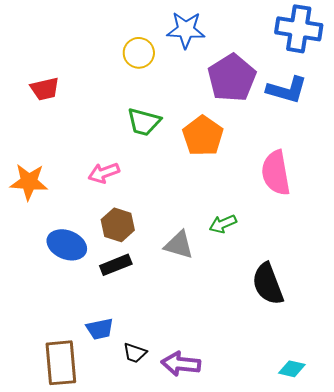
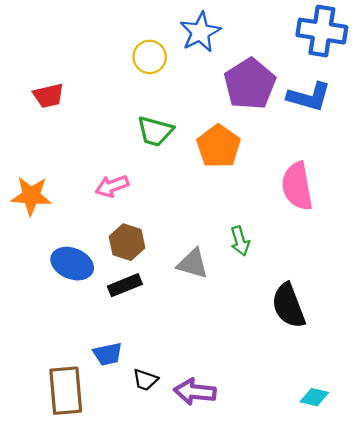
blue star: (186, 30) -> (200, 32), turned -30
green arrow: (223, 224) -> (240, 241), turned -84

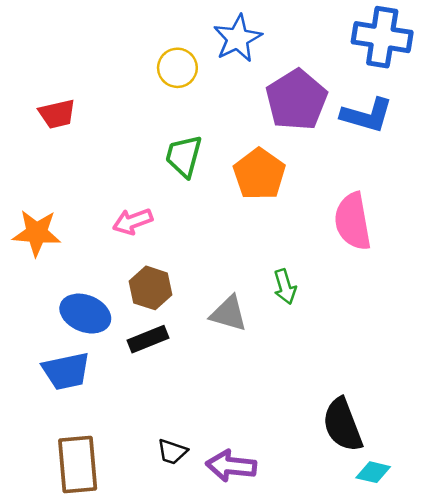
green trapezoid: (155, 131) -> (184, 156), turned 90
black semicircle: (289, 306) -> (343, 425), moved
blue trapezoid: (108, 354) -> (66, 371), moved, size x1.4

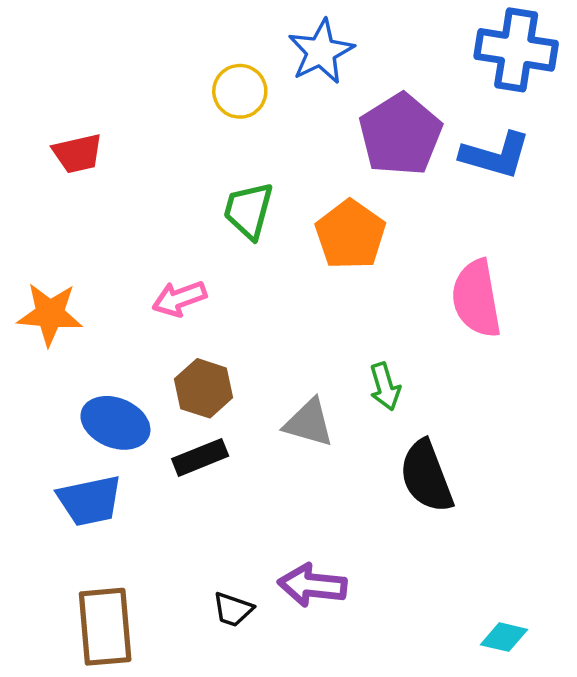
black semicircle: (343, 425) -> (426, 476), moved
purple arrow: (231, 466) -> (312, 585), moved

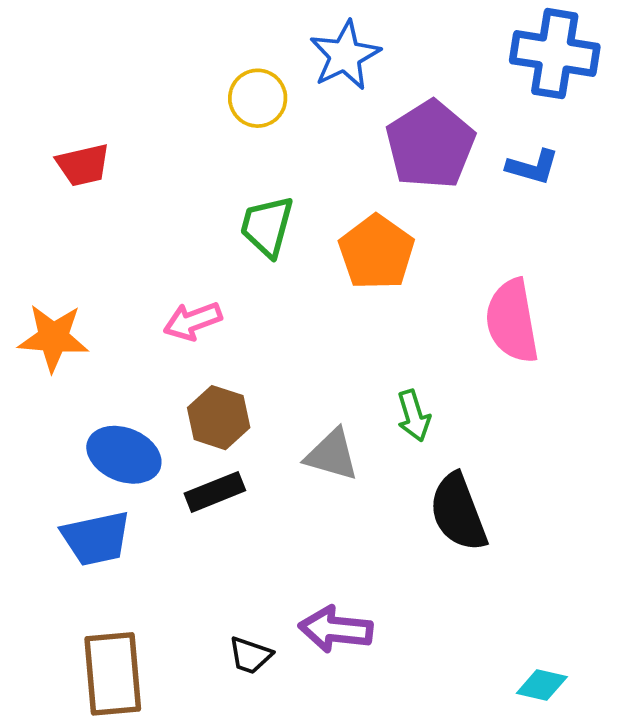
blue L-shape: (495, 155) -> (533, 167), size x0.7

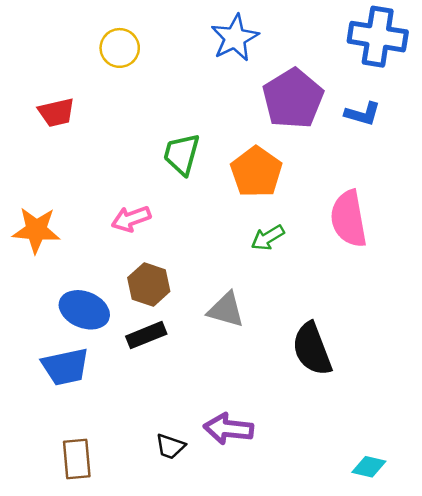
yellow circle: (258, 98) -> (120, 48), moved
green arrow: (414, 416) -> (268, 238), moved, turned 76
brown rectangle: (113, 674) -> (77, 459), size x0.7

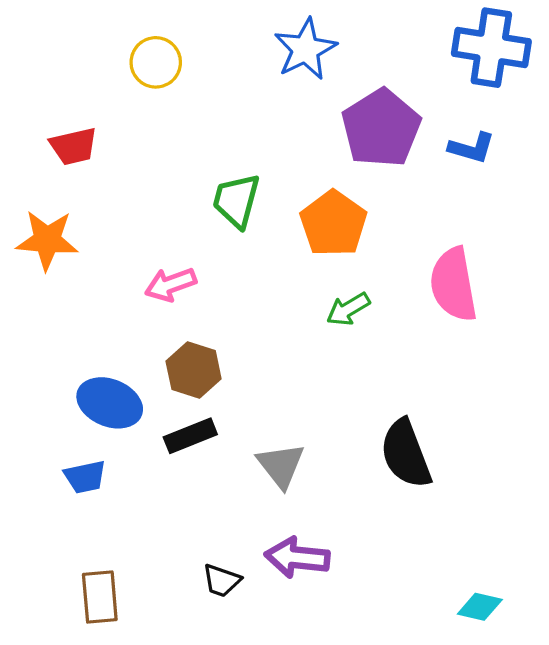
orange star: (36, 230) -> (47, 240), moved
gray triangle: (226, 310) -> (281, 465), moved, turned 36
blue trapezoid: (65, 367) -> (85, 477), size x0.7

